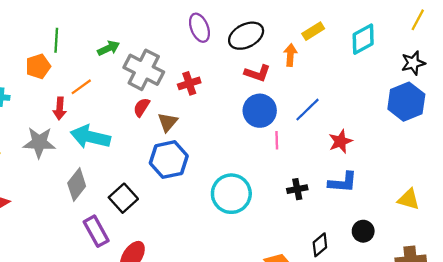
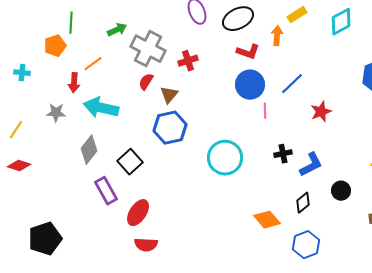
gray star: (39, 143) -> (56, 113), size x0.7
blue L-shape: (343, 182) -> (311, 165), moved, turned -32

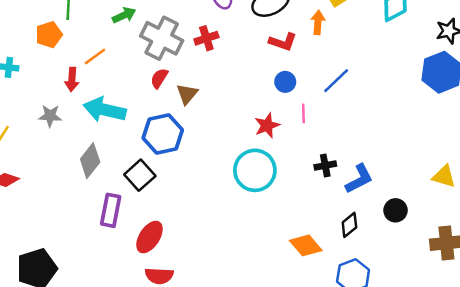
red cross: (188, 61) -> (206, 38), moved
blue circle: (250, 85) -> (285, 82), size x0.6
red star: (321, 112) -> (267, 126), moved
blue hexagon: (170, 128) -> (163, 134), moved
purple rectangle: (106, 191) -> (111, 210), turned 40

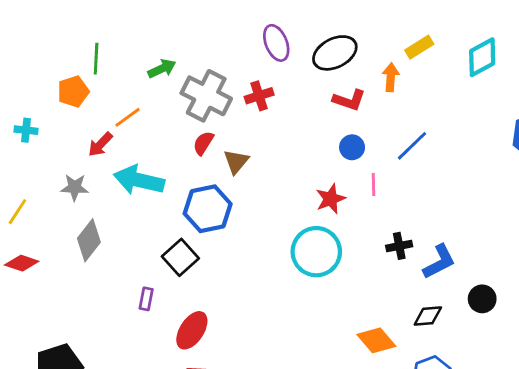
red arrow: (72, 79) -> (100, 144), turned 40
gray diamond: (90, 161) -> (89, 240), moved
purple rectangle: (111, 210) -> (146, 299), size x0.6
black diamond: (349, 225) -> (428, 316), turned 35

